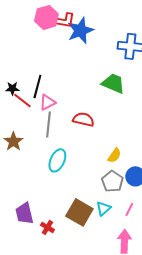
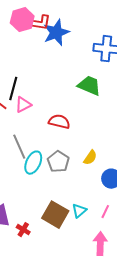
gray line: (48, 124) -> (19, 147), moved, turned -30
gray pentagon: (112, 181) -> (58, 162), moved

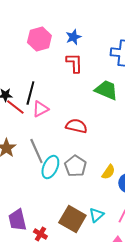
pink hexagon: (22, 20) -> (39, 39), moved
red L-shape: (40, 23) -> (74, 63), moved, turned -100
blue star: (56, 33) -> (73, 37), size x0.6
yellow semicircle: (90, 158) -> (108, 172), moved

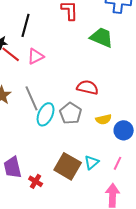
black line: (30, 93) -> (26, 25), moved
red semicircle: (76, 126) -> (88, 87), moved
yellow semicircle: (108, 172) -> (104, 119), turned 42

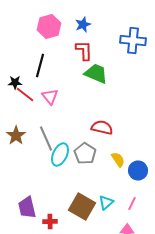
green trapezoid: (102, 37) -> (96, 74), moved
pink triangle: (36, 56) -> (50, 96), turned -42
yellow semicircle: (104, 119) -> (118, 160), turned -112
red cross: (36, 181) -> (50, 222), turned -32

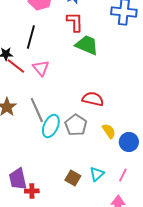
brown square: (82, 206) -> (73, 178), size x0.6
red cross: (50, 222) -> (32, 191), moved

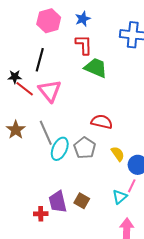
pink triangle: (41, 68) -> (50, 91), size x1.4
cyan triangle: (97, 174) -> (120, 197), moved
pink line: (123, 175) -> (132, 186), moved
purple trapezoid: (18, 179) -> (58, 202), moved

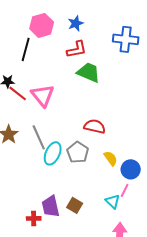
red L-shape: (84, 45) -> (77, 49), turned 80
black line: (40, 60) -> (26, 49), moved
cyan triangle: (120, 197) -> (113, 201), turned -35

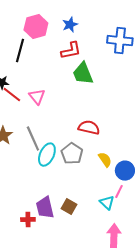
green trapezoid: (89, 72) -> (83, 74), turned -135
pink triangle: (43, 95) -> (37, 97), size x0.7

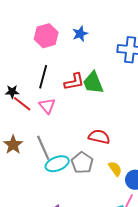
black line: (20, 51) -> (43, 77), moved
red L-shape: (71, 51) -> (74, 82), moved
cyan ellipse: (47, 155) -> (57, 164), turned 45

